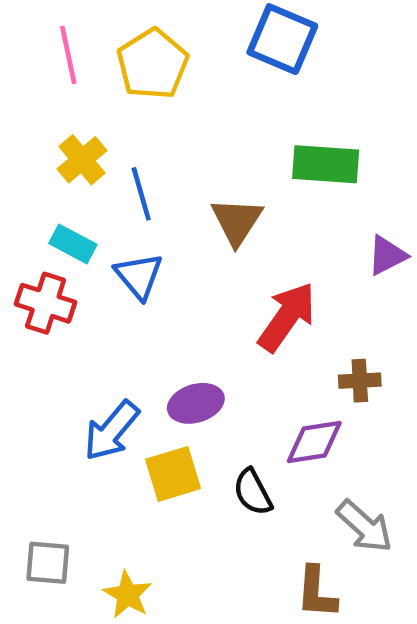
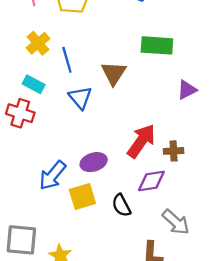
blue triangle: (139, 276) -> (80, 98), moved
red arrow: (287, 317) -> (141, 141), moved
gray square: (48, 563) -> (21, 240), size x1.4

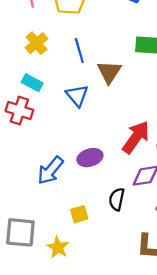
blue line: (67, 60) -> (79, 51), moved
yellow square: (82, 197) -> (79, 214), moved, size x0.7
black semicircle: (121, 205) -> (117, 199), turned 40

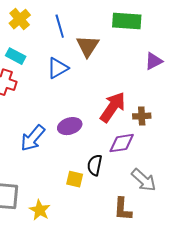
blue triangle: (77, 96) -> (58, 68), turned 40
yellow square: (79, 214) -> (75, 179), moved, turned 30

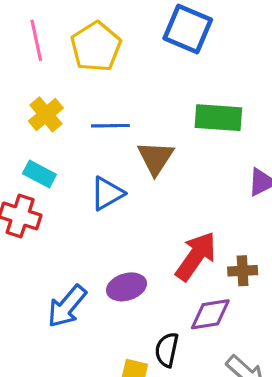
blue line: (60, 26) -> (110, 126), turned -75

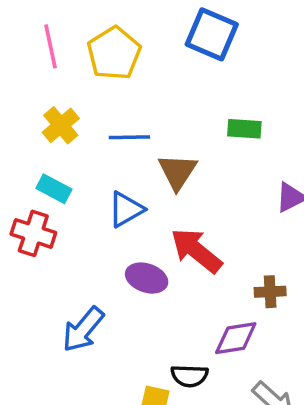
green rectangle: (218, 118) -> (244, 129), size x0.7
red arrow: (196, 256) -> (196, 251), moved, turned -86
purple ellipse: (127, 287) -> (147, 278), moved, turned 36
black semicircle: (167, 350) -> (189, 376), turned -100

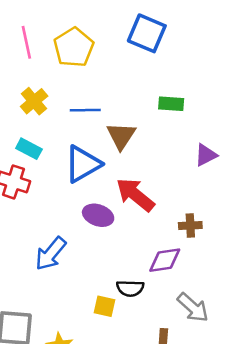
blue triangle: (126, 209) -> (83, 164), size x1.4

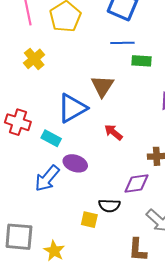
blue line: (85, 110) -> (122, 43), moved
cyan rectangle: (29, 149) -> (51, 138), moved
red arrow: (135, 195) -> (113, 132), size x0.6
purple ellipse: (98, 215) -> (75, 163), moved

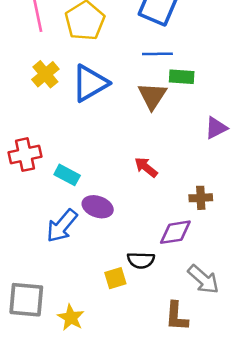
brown triangle: (102, 86) -> (152, 96), moved
blue triangle: (72, 108) -> (90, 83), moved
red cross: (18, 122) -> (25, 155), turned -30
yellow square: (89, 220) -> (115, 278), turned -30

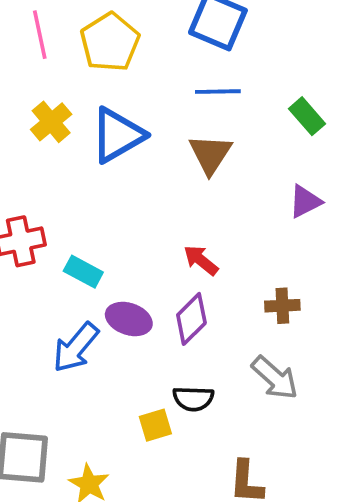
green rectangle: (182, 77) -> (307, 116), moved, turned 45
purple diamond: (175, 232) -> (191, 319), moved, turned -36
gray arrow: (203, 279) -> (275, 378), moved

